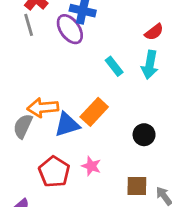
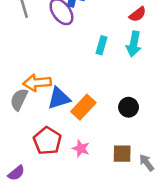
cyan rectangle: (114, 66) -> (101, 45), turned 54
orange rectangle: (94, 112) -> (83, 107), moved
pink star: (91, 166) -> (81, 148), moved

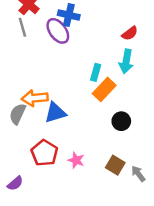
cyan rectangle: (101, 45) -> (96, 72), moved
orange rectangle: (83, 107) -> (104, 89), moved
brown square: (122, 154) -> (115, 165), turned 30

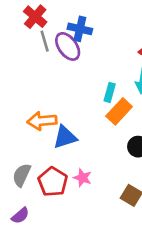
gray line: (22, 27) -> (45, 41), moved
gray semicircle: (18, 114) -> (22, 175), moved
pink star: (76, 160) -> (83, 178), moved

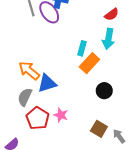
orange arrow: (42, 121) -> (29, 71), turned 45
gray semicircle: (22, 175) -> (25, 97), moved

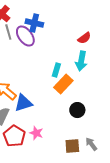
brown square: (99, 129) -> (72, 146), turned -35
gray arrow: (119, 136) -> (91, 144), moved

